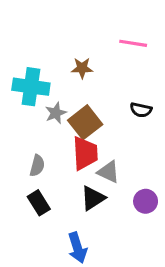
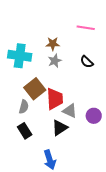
black semicircle: (141, 110) -> (87, 62), moved, turned 32
gray star: (56, 113) -> (55, 61), moved
brown square: (85, 122) -> (35, 89), moved
purple circle: (146, 201) -> (94, 116), moved

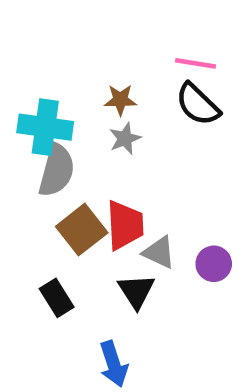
black semicircle: (87, 62) -> (198, 104), moved, size x1.5
brown square: (35, 89) -> (82, 230), moved
gray semicircle: (24, 107) -> (57, 170), moved, size x1.6
black triangle: (60, 128) -> (136, 291), turned -30

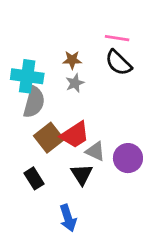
red trapezoid: (125, 225) -> (75, 135), turned 60
purple circle: (214, 264) -> (128, 158), size x1.4

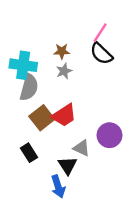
pink line: (117, 38) -> (100, 33), turned -66
gray triangle: (95, 151) -> (81, 148), moved
black triangle: (82, 174) -> (68, 166), moved

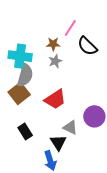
pink line: (100, 33) -> (70, 28), moved
brown square: (42, 118) -> (19, 93), moved

